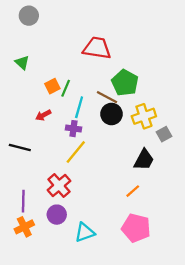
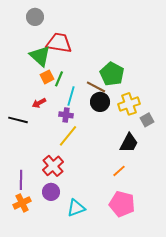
gray circle: (29, 16) -> (35, 17), moved
red trapezoid: (97, 48) -> (59, 43), moved
green triangle: (22, 63) -> (40, 56), moved, size x1.6
black line: (20, 148) -> (18, 120), moved

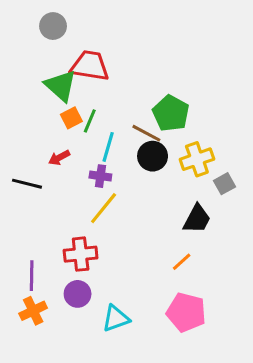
red cross: (53, 166) -> (81, 254), turned 35

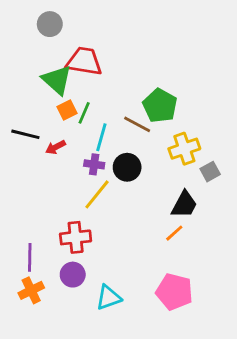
black circle: (153, 156) -> (127, 167), moved
black line: (27, 184) -> (25, 134), moved
orange line: (182, 262) -> (174, 233), moved

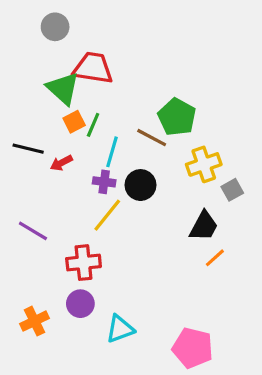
orange line: (174, 233) -> (215, 258), moved
purple line: (30, 257) -> (33, 231), moved, turned -60
pink pentagon: (174, 292) -> (193, 348), moved

